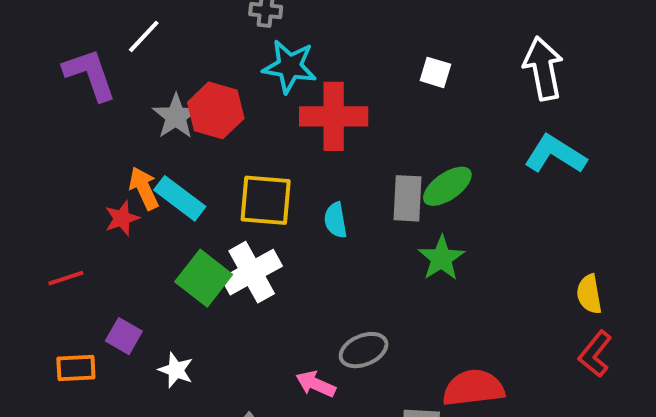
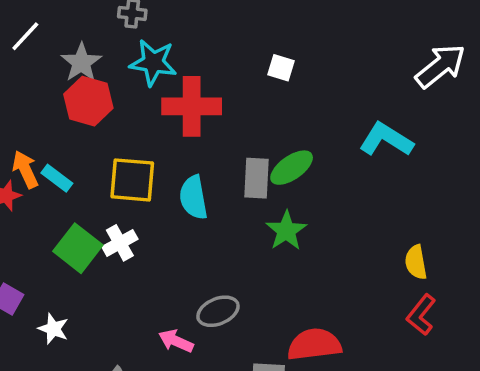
white arrow: (543, 68) -> (440, 66), moved, turned 62
gray star: (176, 116) -> (81, 63), moved
cyan rectangle: (180, 198) -> (57, 178), size x0.7
cyan semicircle: (336, 220) -> (193, 197), size x1.4
white cross: (252, 272) -> (120, 243), size x0.7

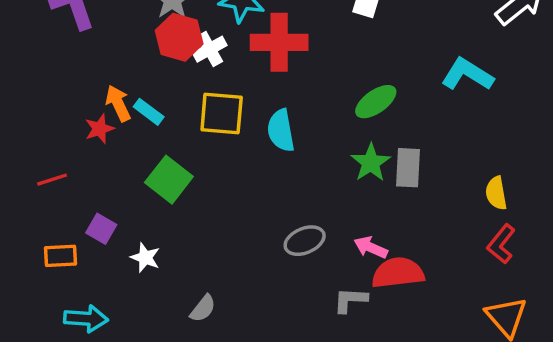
gray rectangle: (257, 178) -> (408, 168), moved
white cross: (120, 243) -> (210, 49), moved
pink arrow: (176, 341) -> (371, 247), moved

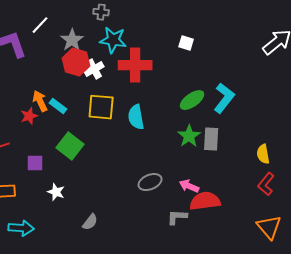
cyan L-shape: (467, 74) -> (224, 98), moved, turned 96
purple square: (101, 229) -> (35, 163), moved, turned -30

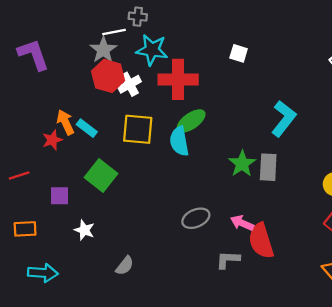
white line: (40, 25) -> (114, 32), moved, turned 36
green ellipse: (192, 100) -> (191, 121), moved
red semicircle: (205, 201) -> (261, 241), turned -100

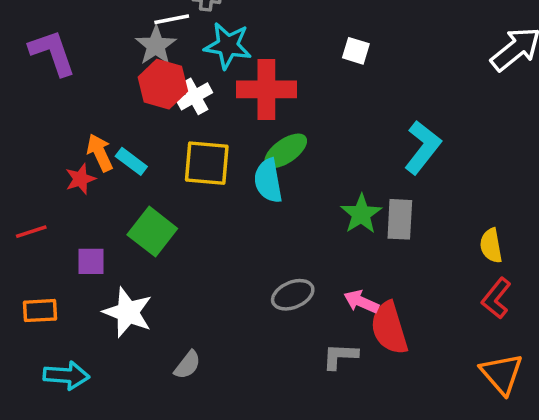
white star: (84, 230) -> (128, 312), size x1.6

